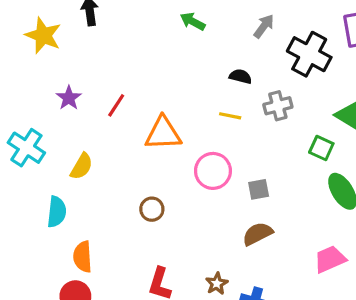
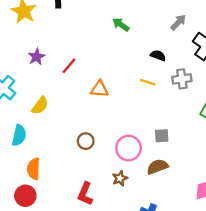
green arrow: (193, 21) -> (121, 24), moved
orange triangle: (163, 133) -> (100, 89), size x0.7
pink circle: (213, 171) -> (129, 148), moved
brown star: (217, 284) -> (120, 178), moved

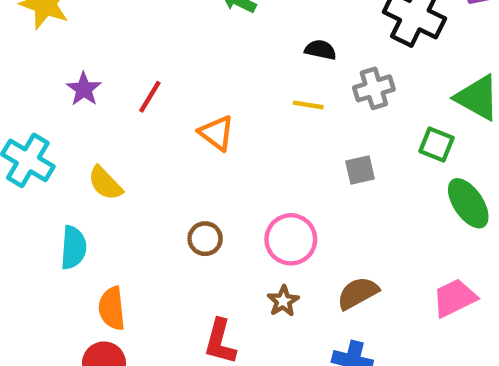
orange triangle: (100, 89) -> (216, 133), turned 42
yellow semicircle: (40, 106) -> (105, 183), turned 108
gray square: (162, 136) -> (360, 170), moved
brown semicircle: (157, 167) -> (358, 293), moved

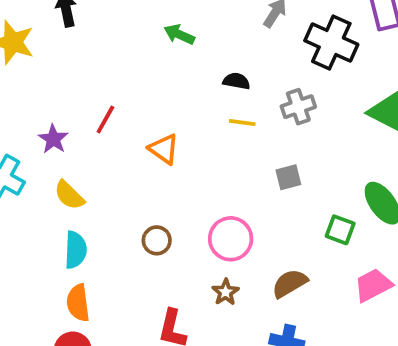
black semicircle: (320, 50) -> (236, 81), moved
purple star: (84, 89) -> (53, 139), moved
green square: (436, 144) -> (340, 230), moved
cyan semicircle: (73, 248) -> (76, 250), moved

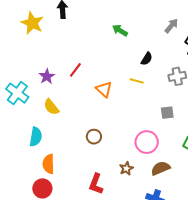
black semicircle: (236, 81) -> (147, 59), turned 104
yellow line: (242, 123) -> (137, 81), moved
pink circle: (231, 239) -> (147, 142), moved
cyan semicircle: (76, 250) -> (36, 137), moved

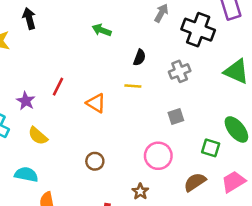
cyan semicircle: (36, 137) -> (26, 174), turned -78
brown semicircle: (161, 168) -> (195, 182), moved

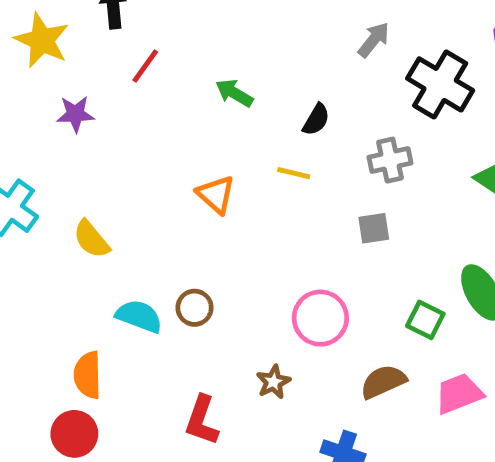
green arrow: (102, 30) -> (234, 93), moved
red line: (58, 87) -> (145, 66), moved
purple star: (26, 101) -> (75, 114), moved, turned 30
gray square: (176, 116) -> (374, 228), moved
cyan semicircle: (26, 174) -> (139, 316), moved

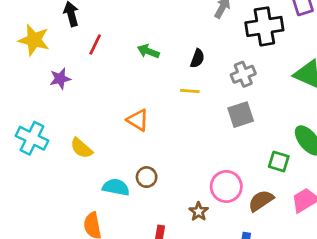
black cross: (440, 84) -> (264, 26), turned -30
orange triangle: (216, 194) -> (138, 120), moved
gray square: (374, 228) -> (241, 115), size x1.4
pink circle: (320, 318) -> (226, 186), moved

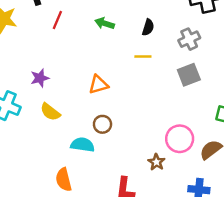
purple star: (60, 79) -> (40, 78), moved
orange triangle: (138, 120) -> (98, 84), turned -45
brown circle: (147, 177) -> (102, 124), moved

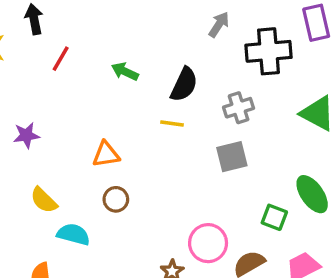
black semicircle: (148, 27) -> (184, 84), size x1.5
yellow semicircle: (50, 112) -> (44, 200), moved
brown circle: (102, 124) -> (116, 199), moved

